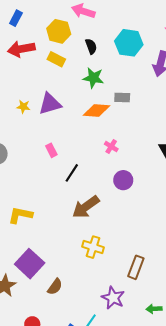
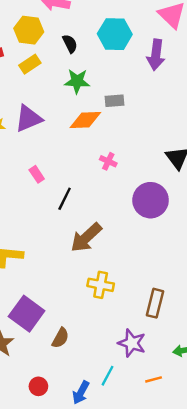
yellow rectangle: (56, 59) -> (30, 64), turned -54
purple circle: (123, 180) -> (151, 200), moved, size x1.5

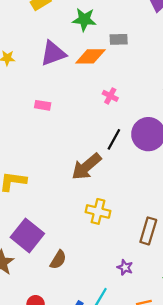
purple triangle: (28, 119) -> (53, 53), moved
pink rectangle: (37, 174) -> (43, 105), turned -49
black line: (65, 199) -> (114, 139), moved
purple star: (132, 343) -> (125, 267), size x0.6

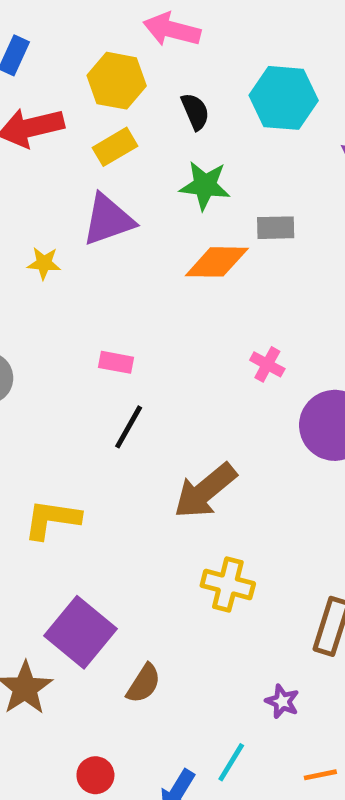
purple triangle: (53, 53) -> (108, 220), moved
pink cross: (110, 96) -> (267, 364), moved
black line: (114, 139) -> (129, 427), moved

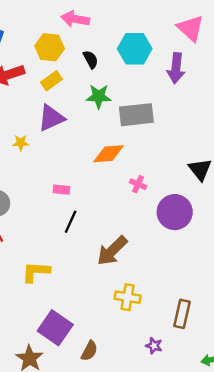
gray rectangle: (276, 228) -> (136, 115), size x1.8
orange diamond: (217, 262) -> (109, 154), moved
purple star: (282, 701) -> (154, 346), moved

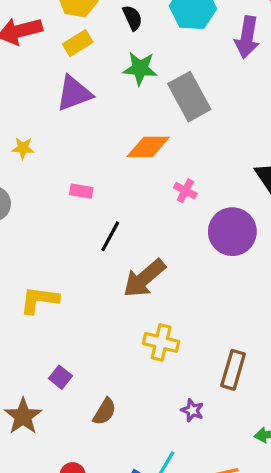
gray rectangle: (136, 115) -> (189, 97), turned 64
yellow star: (21, 143) -> (23, 148), moved
black line: (71, 222) -> (110, 236), moved
purple square: (55, 328) -> (60, 377), size x0.5

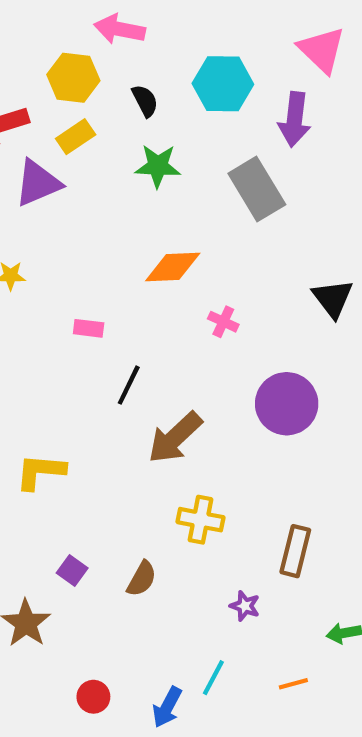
purple triangle: (74, 93) -> (38, 183), moved
gray rectangle: (189, 97) -> (257, 189), moved
purple circle: (232, 232) -> (287, 404), moved
brown semicircle: (105, 412) -> (142, 579), moved

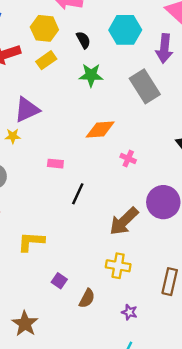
purple triangle: (38, 183) -> (27, 110), moved
brown arrow: (175, 438) -> (124, 221), moved
purple square: (72, 570) -> (59, 281), moved
purple star: (245, 606) -> (129, 312), moved

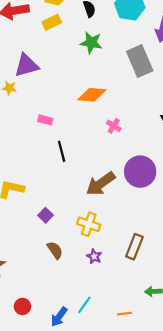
black line: (78, 194) -> (62, 151), turned -48
purple square: (59, 281) -> (45, 215), moved
brown semicircle: (87, 298) -> (55, 250), turned -72
purple star: (129, 312) -> (94, 256), moved

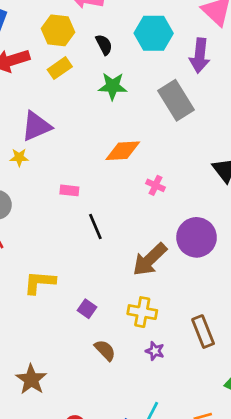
brown rectangle: (134, 247) -> (203, 332), turned -35

